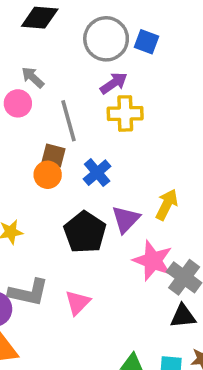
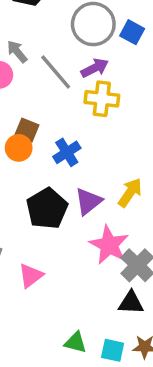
gray line: (69, 121) -> (56, 72), moved, turned -33

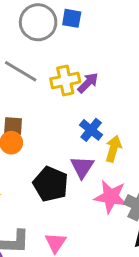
purple arrow: (95, 68) -> (88, 83), moved
blue cross: (67, 152) -> (91, 130), moved

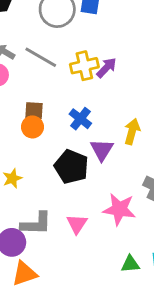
blue cross: (91, 130) -> (80, 119), moved
pink star: (111, 197) -> (119, 209), moved

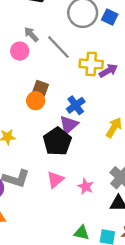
purple triangle: (102, 150) -> (69, 125), moved
pink star: (119, 209) -> (86, 187), size x0.6
pink triangle: (77, 224) -> (55, 179), moved

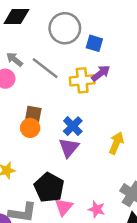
blue square: (110, 17) -> (94, 43), moved
purple arrow: (108, 71) -> (101, 73), moved
black pentagon: (57, 141) -> (49, 187), moved

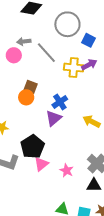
gray arrow: (15, 59) -> (24, 41), turned -56
yellow arrow: (116, 143) -> (92, 121), turned -96

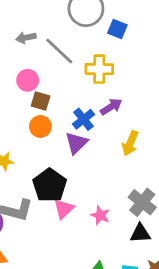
pink circle: (14, 55) -> (28, 80), moved
purple arrow: (89, 65) -> (111, 107), moved
orange circle: (26, 97) -> (40, 127), moved
yellow arrow: (92, 121) -> (130, 143), turned -90

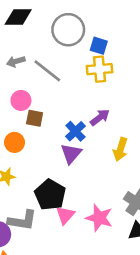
yellow cross: (99, 69) -> (100, 69), moved
orange circle: (40, 127) -> (15, 142), moved
pink star: (100, 215) -> (99, 218), size x1.5

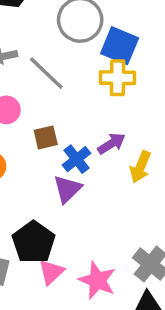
blue square: (99, 46) -> (120, 46), size x1.5
brown square: (35, 118) -> (46, 137), moved, turned -30
yellow arrow: (120, 149) -> (140, 167), moved

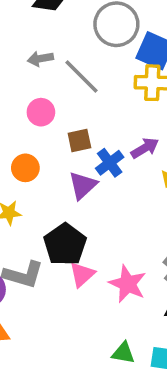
purple triangle: (67, 189) -> (83, 185), moved

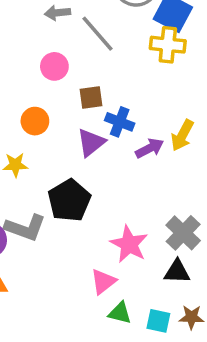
purple arrow: (145, 148) -> (150, 148), moved
blue cross: (110, 163) -> (120, 122), turned -36
pink triangle: (82, 274) -> (103, 282), moved

